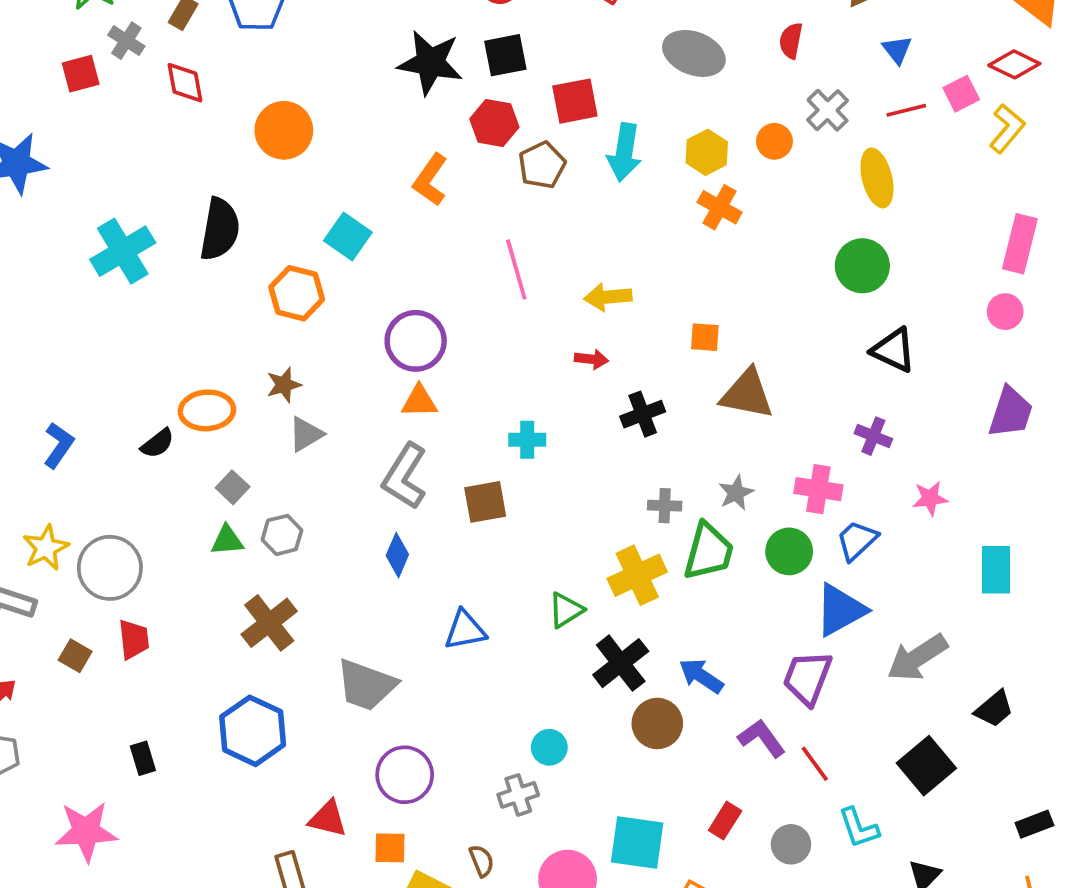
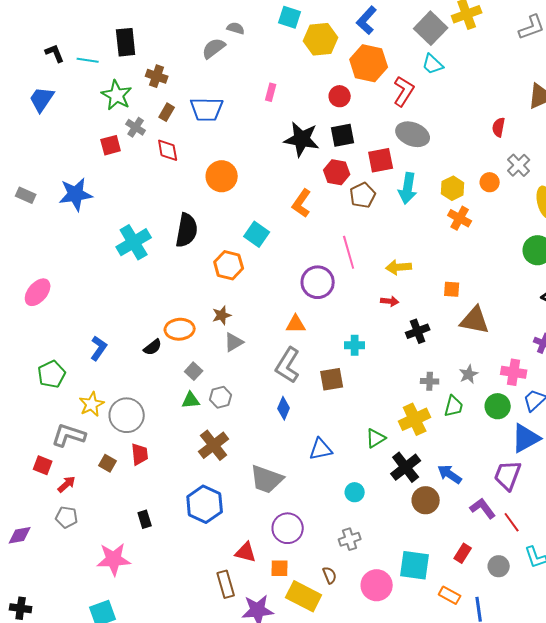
gray ellipse: (694, 53) -> (413, 134), moved
purple circle: (416, 341) -> (318, 282), moved
green trapezoid: (709, 551) -> (454, 406), size x0.7
cyan circle: (549, 747) -> (355, 492), moved

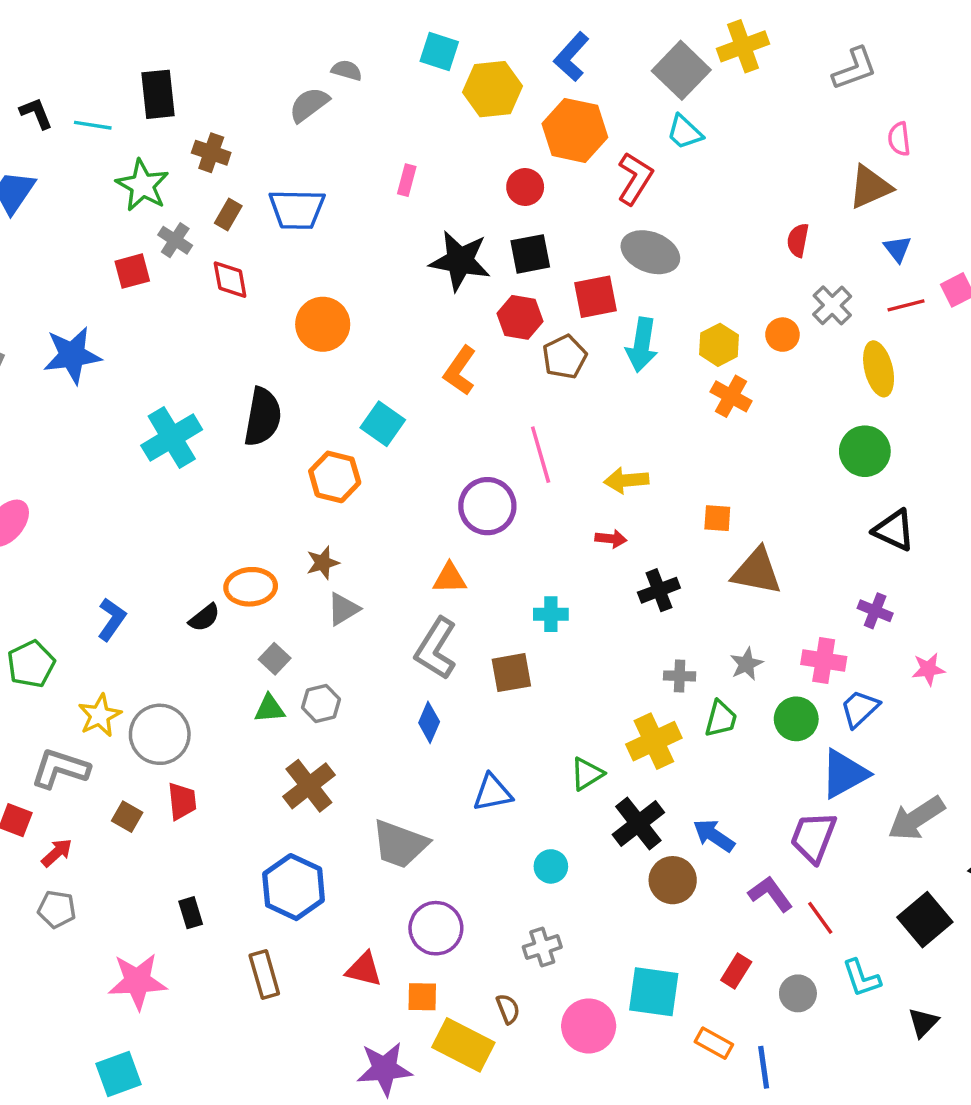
brown rectangle: (226, 584) -> (264, 975), moved

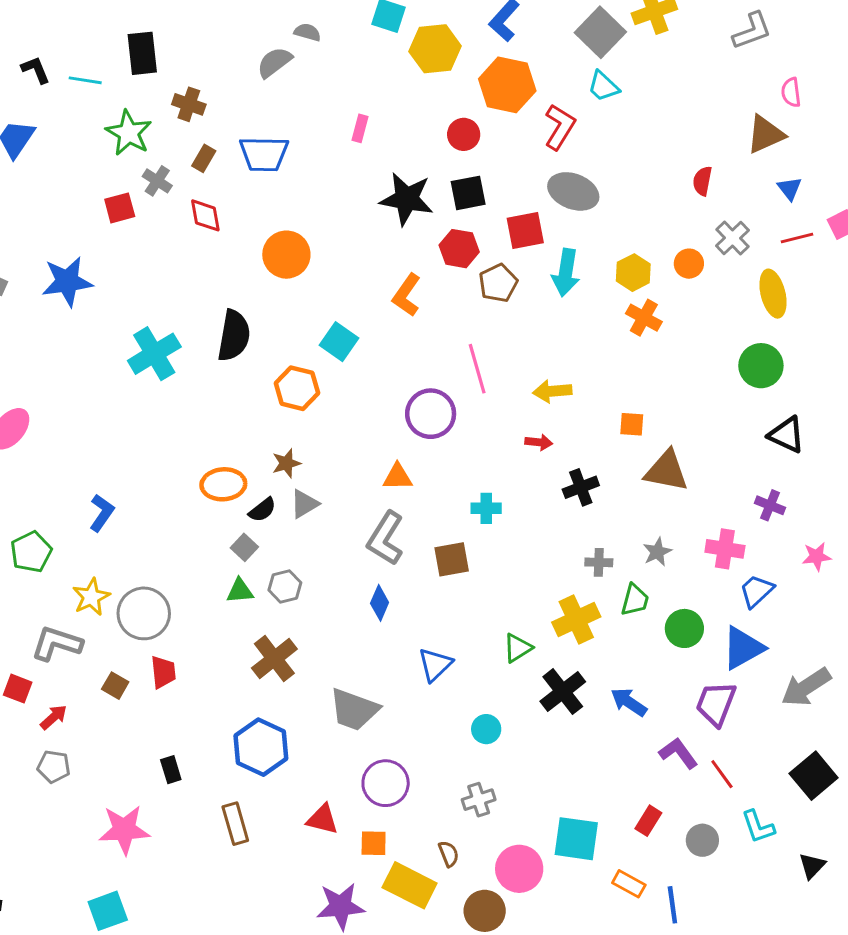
black semicircle: (204, 618) -> (262, 510), moved
green circle: (796, 719) -> (684, 628), moved
blue triangle: (493, 793) -> (435, 665), turned -33
brown circle: (673, 880) -> (485, 911), moved

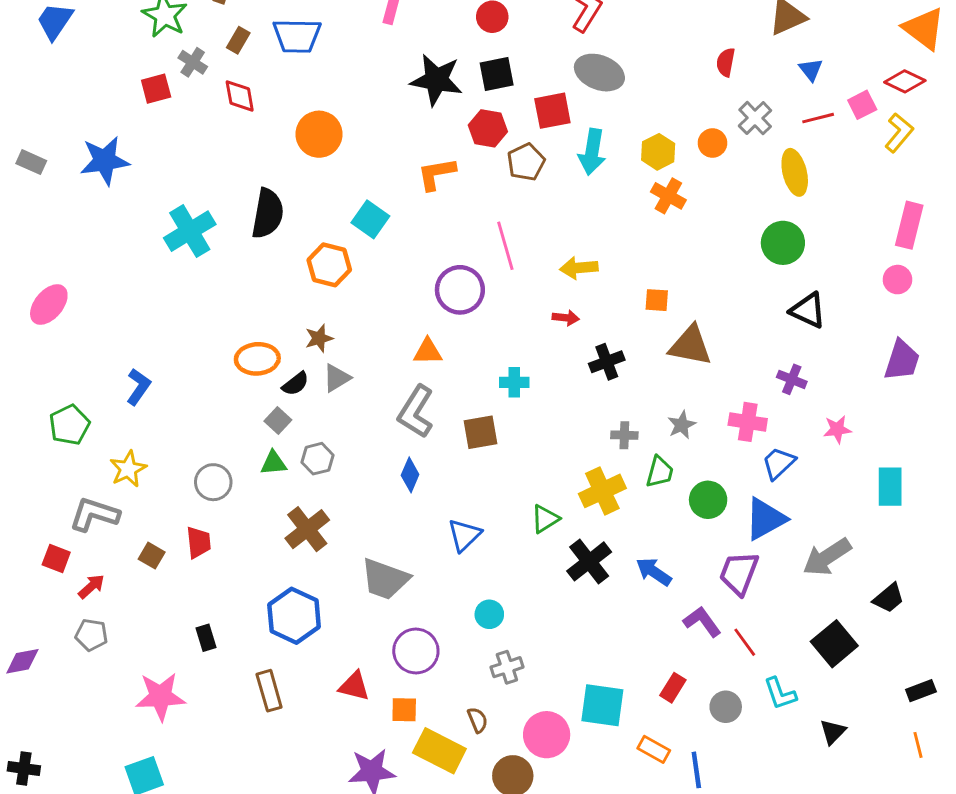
orange L-shape: (407, 295) -> (436, 174), turned 45
gray circle: (144, 613) -> (213, 482), moved, size x0.7
cyan circle: (486, 729) -> (489, 614), moved

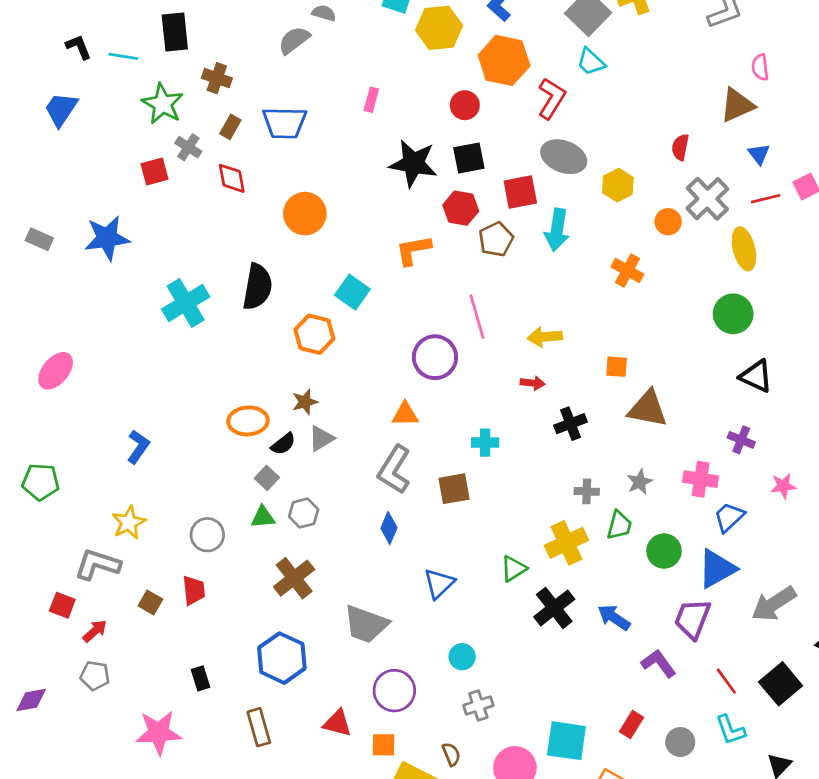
gray cross: (755, 118) -> (707, 199), size x1.4
yellow hexagon: (658, 152) -> (618, 185), moved
green pentagon: (69, 425) -> (41, 482), moved, turned 30
red line: (745, 642) -> (726, 681), moved

